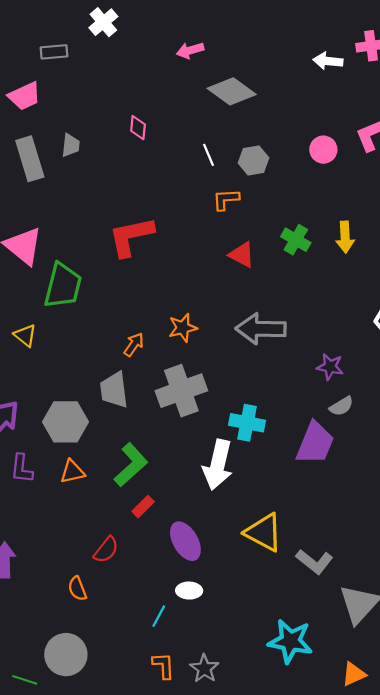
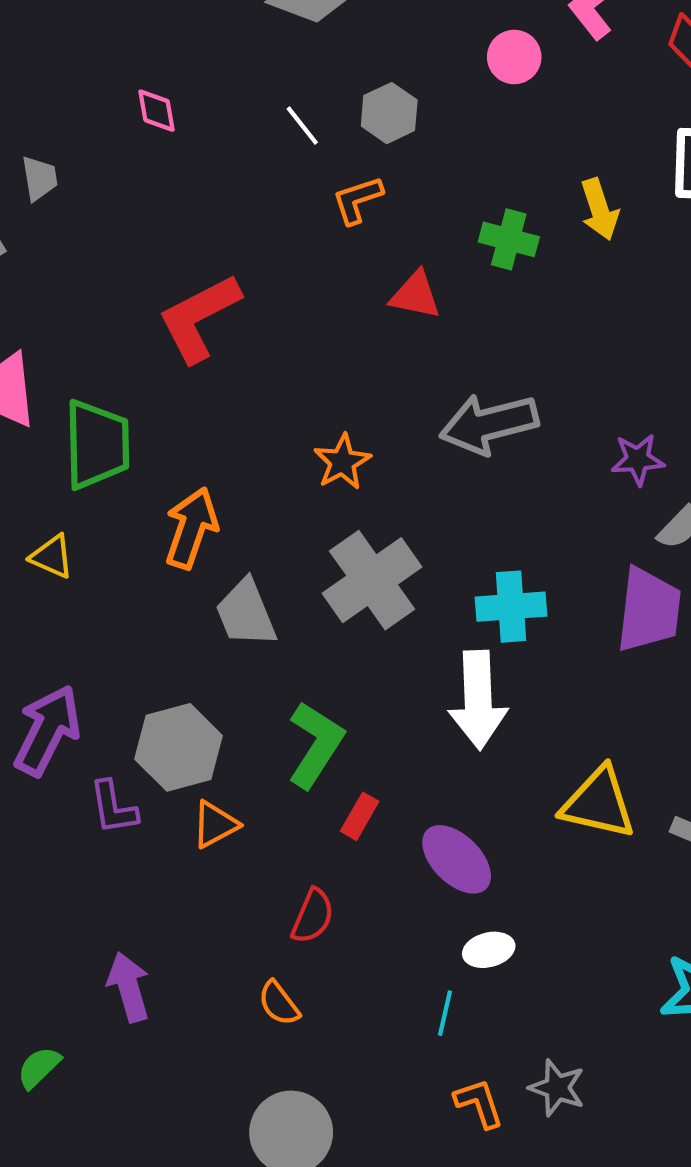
orange arrow: (134, 344) -> (191, 528), moved, size x1.6
gray hexagon: (66, 422) -> (179, 747), moved
orange triangle: (72, 472) -> (215, 825), moved

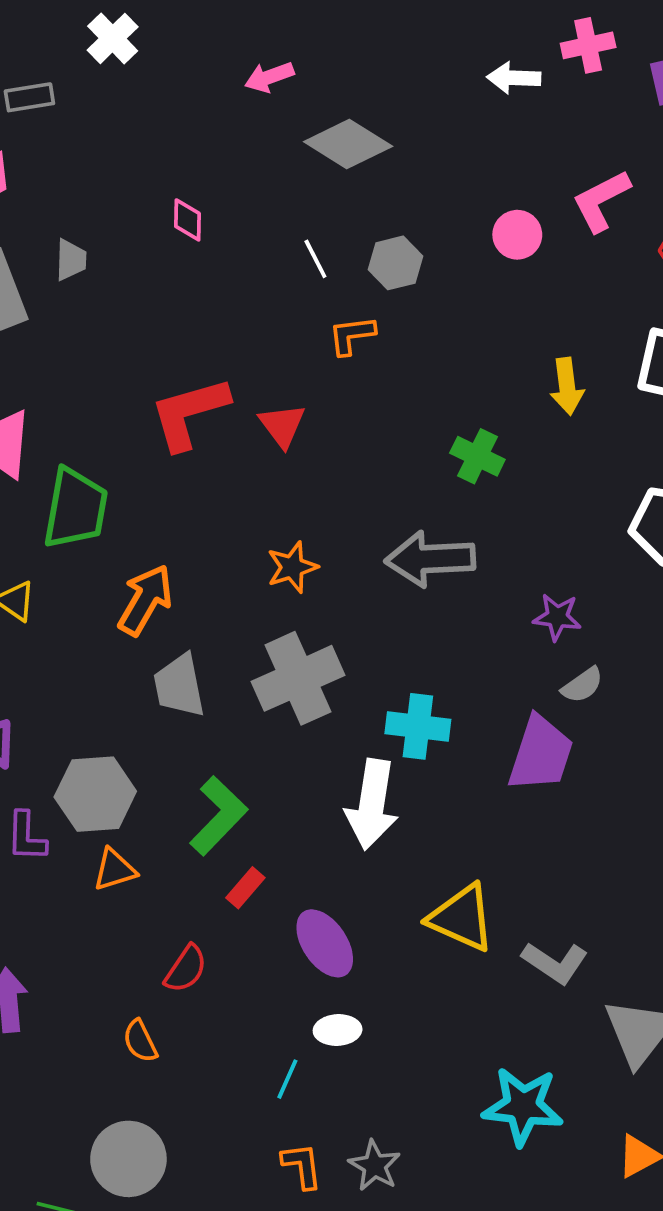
green cross: (509, 239) -> (477, 456), moved
red triangle: (415, 295) -> (282, 425), moved, turned 30

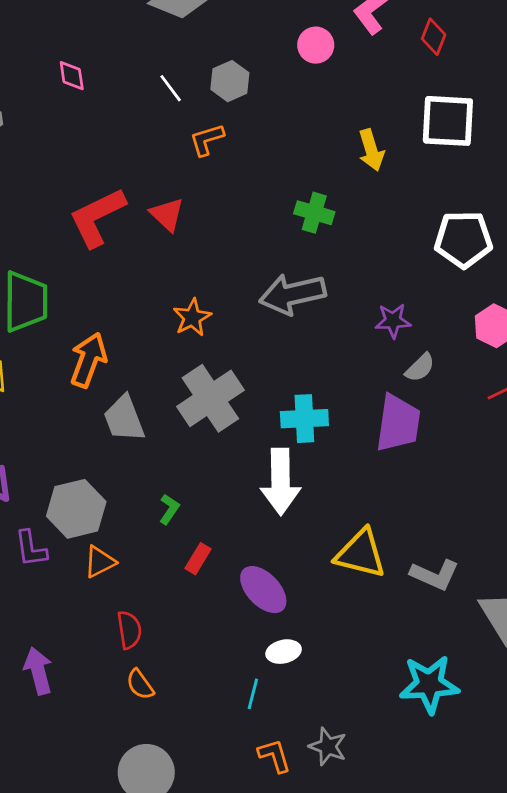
green L-shape: (218, 816) -> (169, 509), size x0.5
red semicircle: (186, 969) -> (129, 630), moved, turned -33

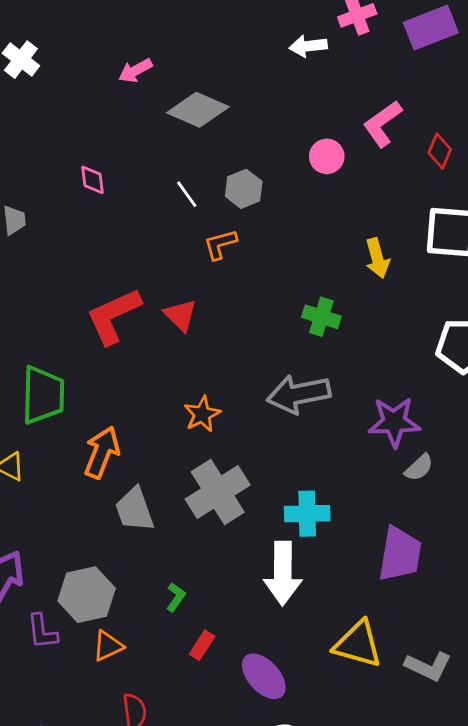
purple star: (393, 321) -> (394, 422), size x1.5
purple trapezoid: (398, 423) -> (400, 554), moved

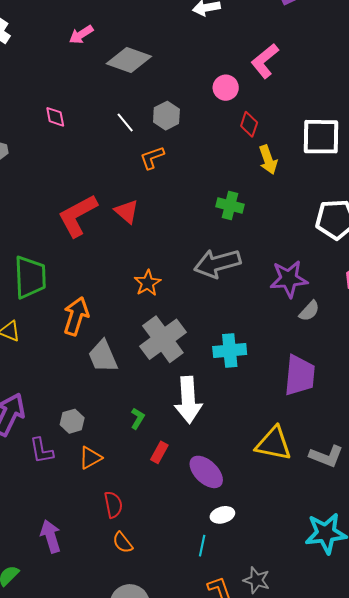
red diamond: (440, 151) -> (249, 124), moved
white arrow: (283, 573) -> (188, 400), moved
gray hexagon: (87, 595) -> (72, 421), size x0.6

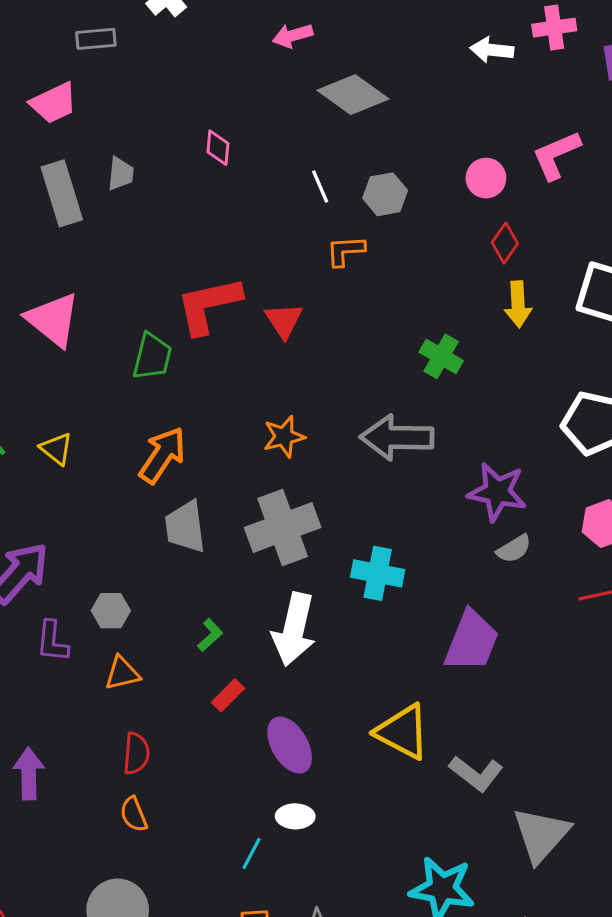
green trapezoid: (30, 277) -> (152, 356), moved, size x0.7

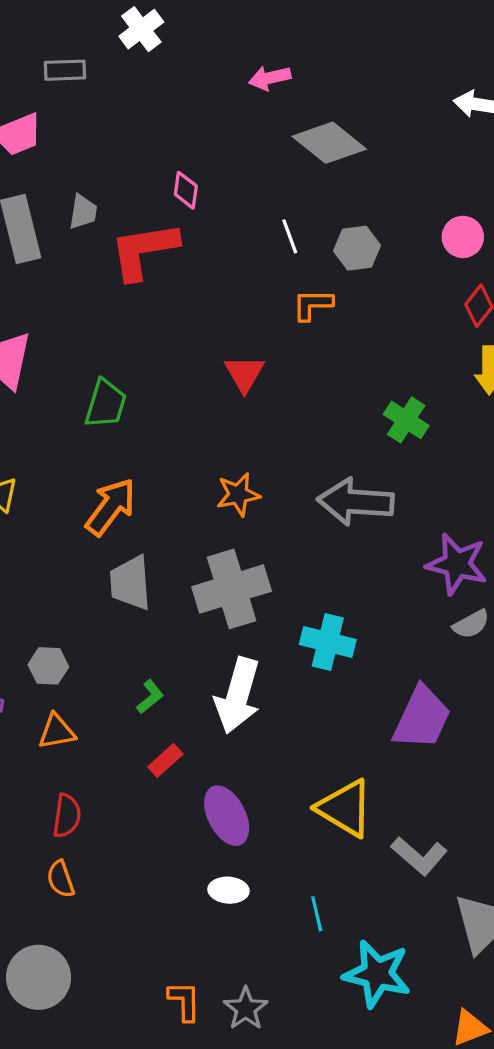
red L-shape: (209, 305) -> (144, 251), moved
cyan line: (252, 854) -> (317, 914), moved, turned -44

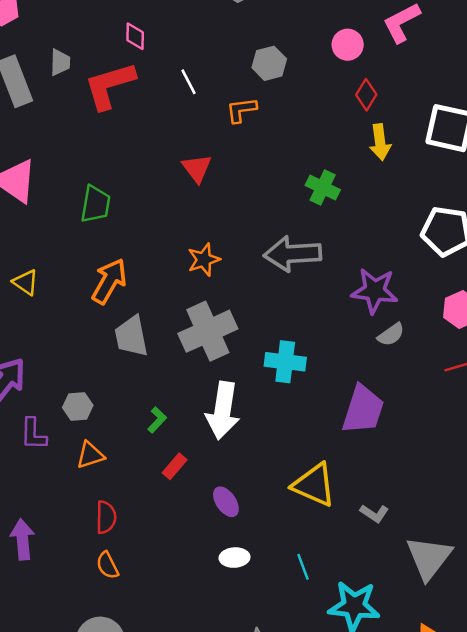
white line: (290, 236) -> (188, 82), moved
purple ellipse: (227, 816) -> (226, 502), size x0.7
gray L-shape: (419, 856) -> (374, 513), size x0.7

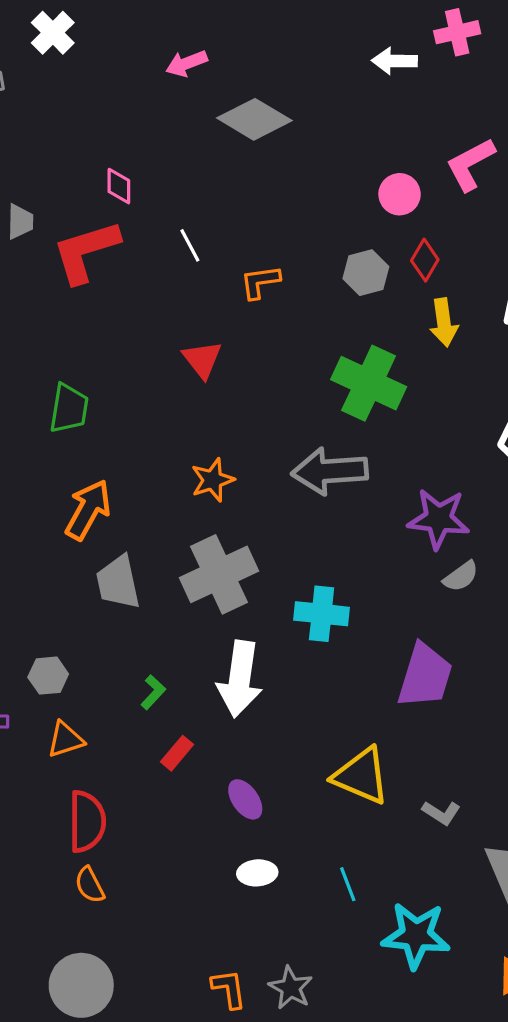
gray hexagon: (269, 63) -> (366, 273), moved
green cross: (323, 188) -> (369, 383), size x1.6
red semicircle: (106, 517) -> (87, 821), size x1.4

